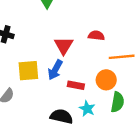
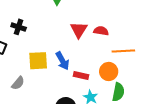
red triangle: (64, 46) -> (79, 30), moved
blue arrow: (55, 70) -> (63, 61), turned -60

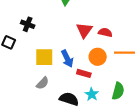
orange circle: (109, 71) -> (98, 57), moved
gray semicircle: (18, 83) -> (43, 83), moved

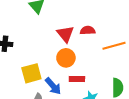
orange circle: (98, 57) -> (66, 58), moved
blue arrow: (67, 59) -> (53, 86), moved

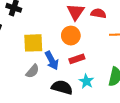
red rectangle: (77, 79) -> (77, 59), turned -32

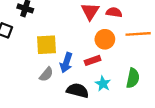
orange circle: (71, 36) -> (105, 39), moved
blue arrow: (52, 60) -> (66, 63), turned 48

